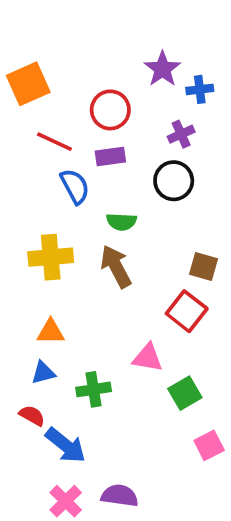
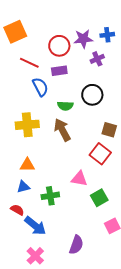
purple star: (162, 69) -> (83, 39), moved, turned 30
black circle: (174, 181) -> (92, 95), moved
purple semicircle: (120, 496) -> (76, 245), moved, turned 102

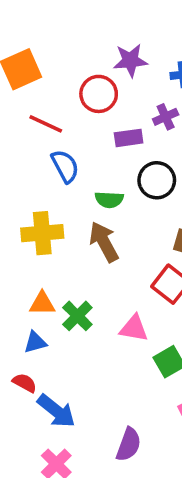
purple star: (83, 39) -> (130, 60), moved
purple rectangle: (59, 71) -> (129, 138), moved
green cross: (50, 196) -> (77, 316), moved, turned -36

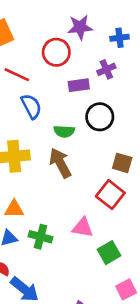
green cross: (77, 316) -> (40, 237), moved, turned -30

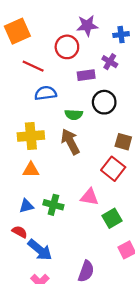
purple cross: (106, 69) -> (110, 62), turned -35
blue semicircle: (31, 106) -> (46, 93), turned -70
orange triangle: (14, 209) -> (31, 170), moved

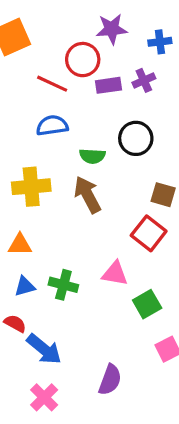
purple cross: (110, 62) -> (144, 80), turned 35
red line: (33, 66) -> (52, 84), moved
purple rectangle: (86, 75) -> (108, 85), moved
orange triangle: (31, 170) -> (20, 245), moved

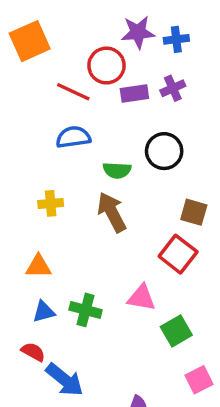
blue cross: (160, 42) -> (176, 39), moved
yellow cross: (31, 187) -> (51, 203), size x0.6

